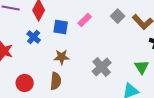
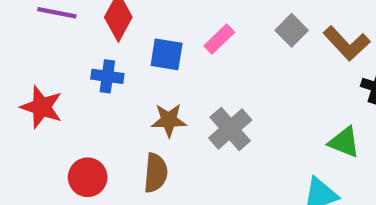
blue cross: (34, 37) -> (107, 76), turned -32
gray cross: (102, 67) -> (230, 129), moved
green triangle: (142, 67) -> (344, 142), turned -35

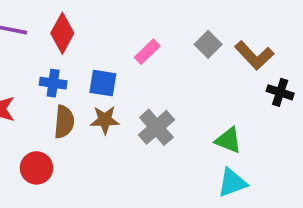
blue square: (167, 54) -> (103, 83), moved
green triangle: (344, 142) -> (228, 140), moved
brown semicircle: (156, 173) -> (64, 122), moved

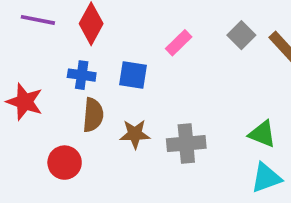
brown star: (105, 120) -> (135, 134), moved
gray cross: (156, 127) -> (186, 144), moved, turned 36

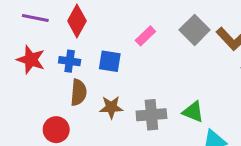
gray square: (241, 35) -> (195, 30), size x1.4
red star: (25, 102) -> (31, 60), moved
green triangle: (262, 134) -> (193, 112), moved

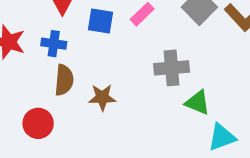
blue square: (110, 61) -> (101, 21), moved
gray cross: (151, 115) -> (172, 68), moved

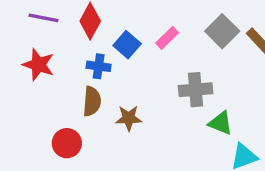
blue square: (101, 21) -> (127, 45), turned 32
blue cross: (54, 44) -> (99, 66), moved

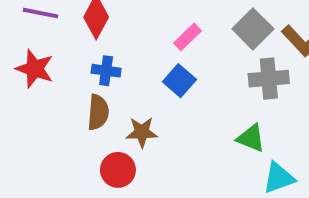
blue square: (127, 45) -> (179, 81), moved
gray cross: (196, 90) -> (269, 79), moved
red circle: (67, 143) -> (118, 170), moved

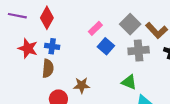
red star: (35, 69) -> (28, 48), moved
blue square: (179, 81) -> (106, 46), moved
brown star: (142, 132) -> (82, 85), moved

